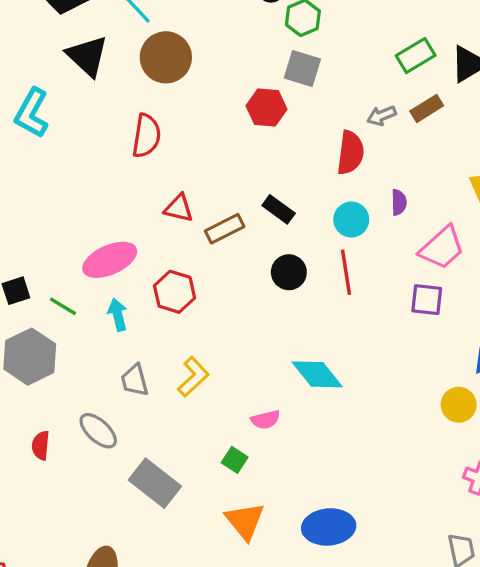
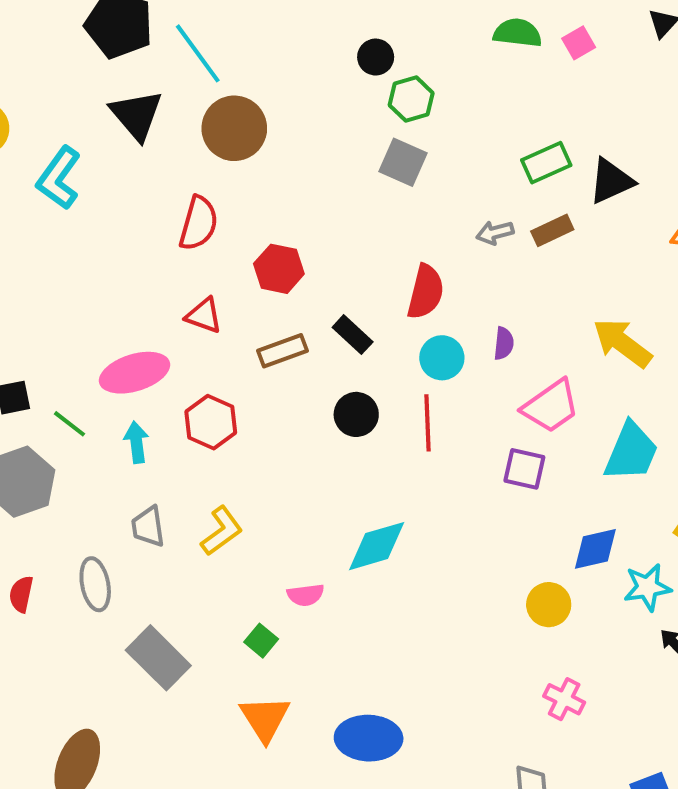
red hexagon: (267, 108) -> (279, 269), moved
red semicircle: (350, 153) -> (426, 292), moved
red triangle: (179, 208) -> (204, 316), moved
cyan diamond: (317, 374) -> (377, 546), turned -74
gray ellipse: (98, 431) -> (95, 584), turned 30

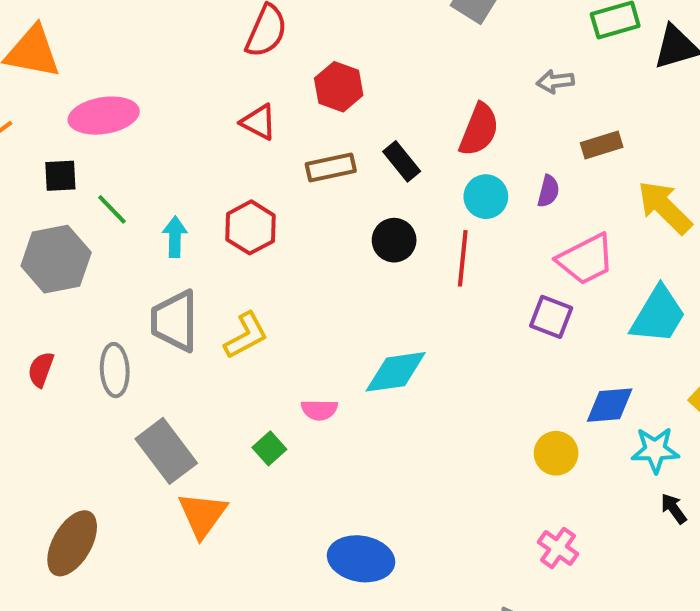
brown rectangle: (552, 230) -> (602, 145), moved
pink ellipse: (135, 373) -> (104, 116), moved
gray trapezoid: (148, 527) -> (175, 321), size x1.5
orange triangle: (265, 718) -> (202, 515), moved

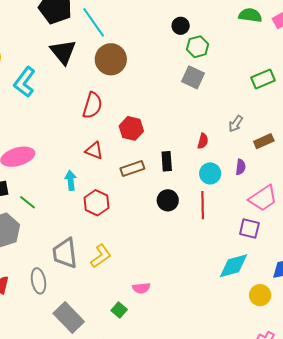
gray arrow: (555, 81) -> (236, 124), moved, turned -42
red semicircle: (479, 130) -> (203, 141), size x0.6
black rectangle: (402, 161) -> (167, 161), turned 42
cyan arrow: (175, 237) -> (71, 180), moved
cyan diamond: (396, 372) -> (234, 266), moved

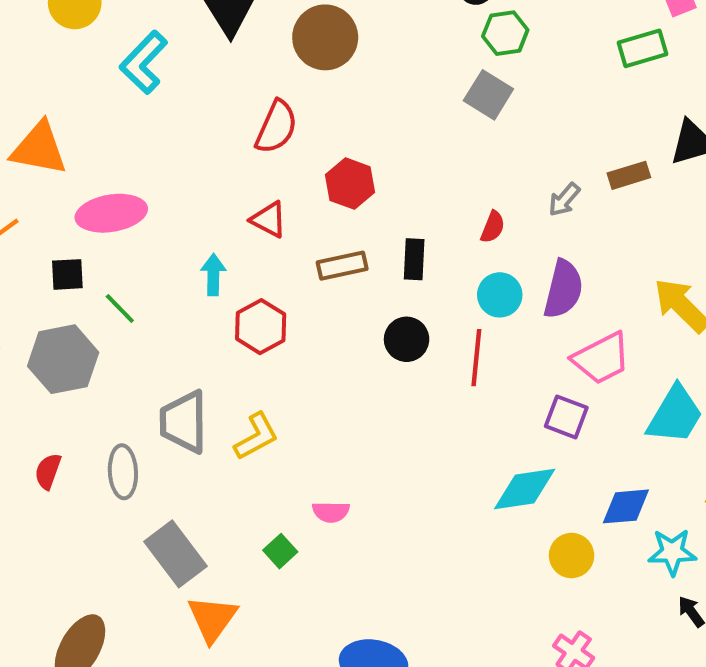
green rectangle: (263, 79) -> (642, 48), moved
brown rectangle: (264, 141) -> (629, 175), moved
purple semicircle: (241, 167) -> (563, 289), size x1.8

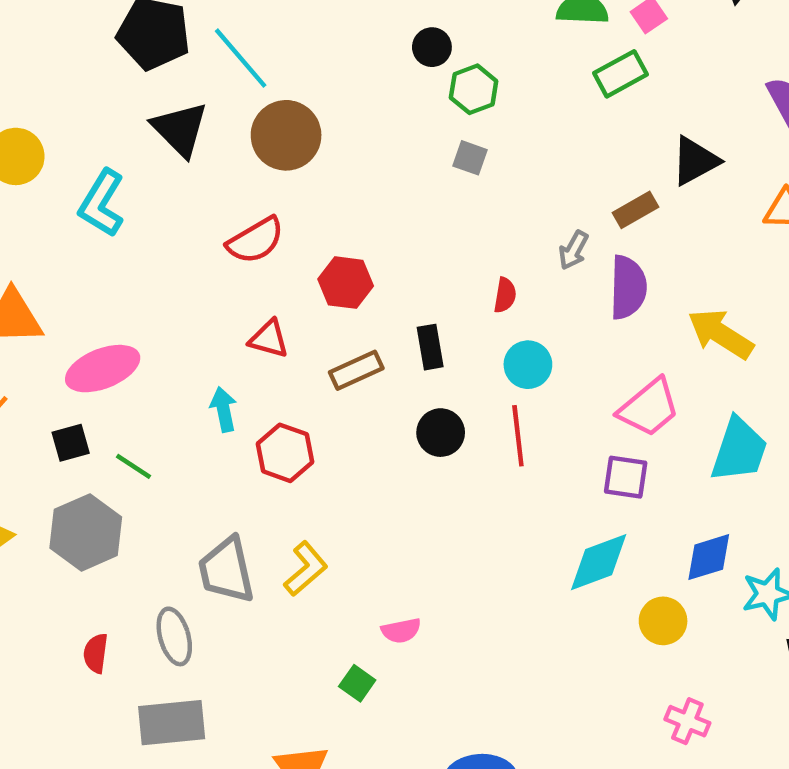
gray square: (488, 95) -> (470, 158), size x0.7
red semicircle: (276, 127) -> (256, 240), turned 48
purple semicircle: (563, 289) -> (628, 287), moved
gray rectangle: (176, 554) -> (172, 723), moved, turned -46

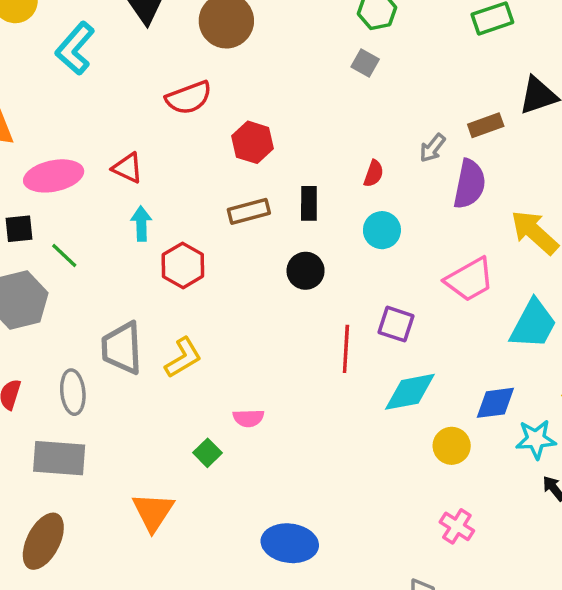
red triangle: (269, 339) -> (128, 168), moved
red line: (518, 436) -> (346, 349), moved
purple square: (626, 477) -> (396, 324), moved

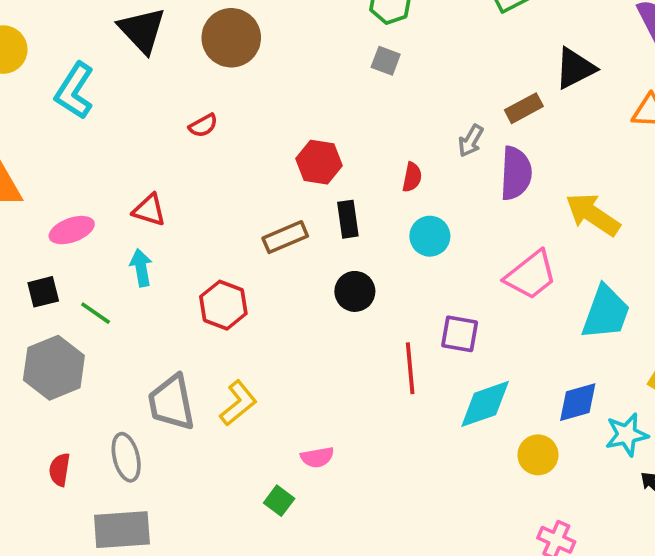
red semicircle: (189, 98) -> (203, 125), size x0.6
red hexagon: (252, 142) -> (319, 162), moved
pink ellipse: (54, 176) -> (72, 230), size x0.7
cyan arrow: (141, 224) -> (141, 268), moved

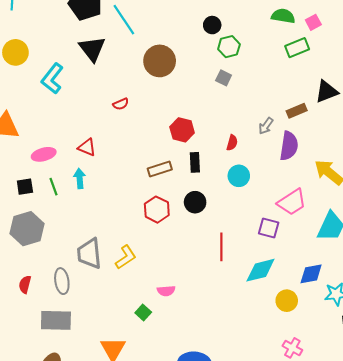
brown circle: (231, 38) -> (160, 61), moved
red hexagon: (223, 305) -> (157, 210), moved
green line: (96, 313) -> (54, 187), moved, turned 30
purple square: (460, 334) -> (269, 228), moved

